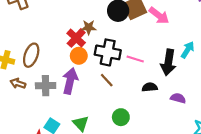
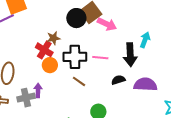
pink arrow: (159, 16) -> (107, 24), moved
purple arrow: (70, 81) -> (38, 90), moved, size x0.6
purple semicircle: (178, 98) -> (145, 84), size x1.6

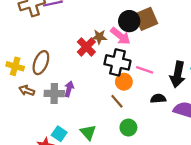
pink arrow: (107, 24) -> (120, 36), moved
orange circle: (50, 65) -> (124, 82), moved
brown line: (79, 81) -> (117, 101), moved

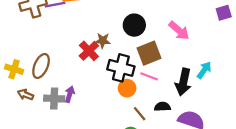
brown square: (146, 19) -> (149, 53), moved
pink arrow: (120, 36) -> (179, 31), moved
brown line: (117, 101) -> (140, 114), moved

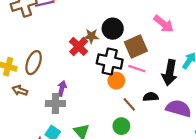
black circle: (134, 25) -> (113, 29), moved
gray cross: (54, 99) -> (55, 104), moved

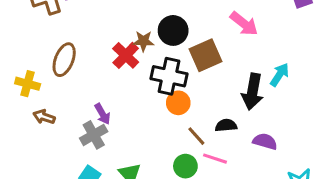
brown ellipse: (34, 63) -> (64, 60), moved
pink line: (137, 69) -> (215, 159), moved
purple arrow: (62, 88) -> (103, 114), turned 136
gray cross: (55, 104) -> (94, 135), turned -30
purple semicircle: (179, 108) -> (265, 141), size x0.7

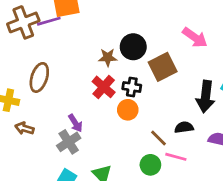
red cross: (126, 55) -> (104, 87), moved
black cross: (169, 76) -> (132, 87), size x0.6
orange circle: (178, 103) -> (128, 110), moved

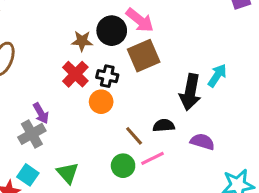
pink arrow: (195, 38) -> (140, 20), moved
pink line: (176, 157) -> (153, 158), turned -45

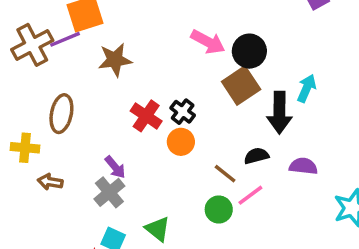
black circle: (112, 31) -> (249, 51), moved
brown star: (82, 41) -> (115, 60), moved, size x1.4
brown square: (144, 56) -> (241, 85), moved
black cross: (107, 76) -> (183, 112), turned 35

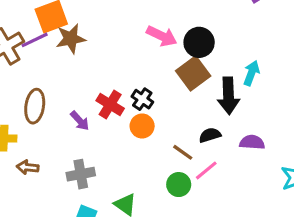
brown star: (115, 60) -> (71, 39), moved
purple arrow: (115, 167) -> (80, 121), moved
gray cross: (109, 192) -> (81, 174), turned 32

